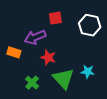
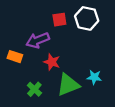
white hexagon: (90, 25) -> (87, 18), moved
green triangle: (63, 79) -> (68, 85), turned 50

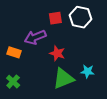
red star: (52, 62) -> (57, 53), moved
green cross: (34, 89) -> (13, 82), moved

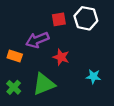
green triangle: (63, 79) -> (44, 84), moved

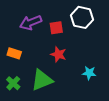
red square: (59, 19) -> (56, 28), moved
purple arrow: (37, 40) -> (31, 23), moved

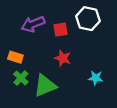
green cross: (13, 83) -> (21, 78), moved

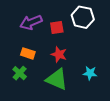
orange rectangle: (15, 57) -> (28, 53), moved
green triangle: (45, 86) -> (57, 79), moved, turned 45

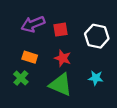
white hexagon: (83, 17) -> (97, 36), moved

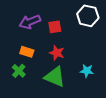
white hexagon: (97, 36) -> (88, 16), moved

